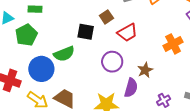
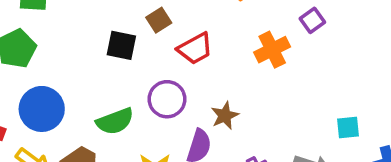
orange cross: (173, 44) -> (272, 50), moved
green semicircle: (64, 54) -> (115, 121), moved

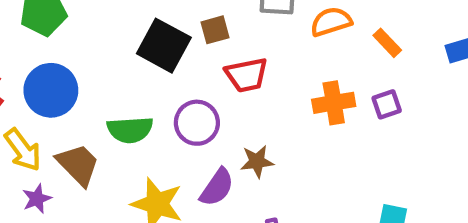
purple square: (312, 20) -> (387, 104), moved
black square: (121, 45) -> (164, 46), size x1.4

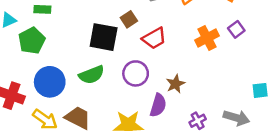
green semicircle: (130, 130) -> (92, 75), moved

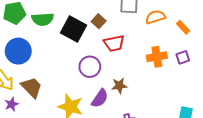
brown square: (129, 19) -> (99, 21), turned -32
green semicircle: (92, 75) -> (43, 19), moved

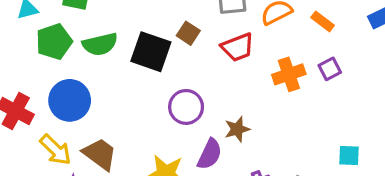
red trapezoid: (114, 43) -> (238, 47), moved

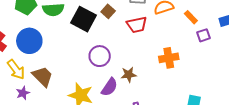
purple square: (330, 69) -> (204, 35), moved
orange cross: (289, 74) -> (169, 58), moved

